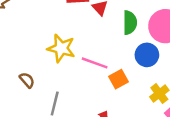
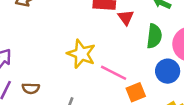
brown semicircle: (27, 80) -> (31, 88), moved, turned 126

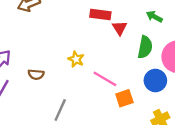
yellow star: (81, 54) -> (76, 59), size x0.6
brown semicircle: (31, 88) -> (36, 74), moved

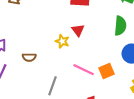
red triangle: (120, 28) -> (78, 30), moved
pink line: (105, 79) -> (84, 70), moved

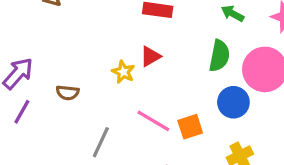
red triangle: (78, 30) -> (150, 56), turned 32

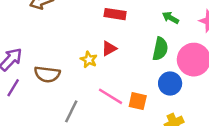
brown semicircle: (68, 93) -> (47, 74), size x1.5
orange square: (190, 127) -> (138, 101), turned 30

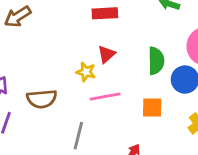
green semicircle: (160, 49) -> (156, 61), moved
pink line: (110, 96) -> (105, 97), moved, turned -30

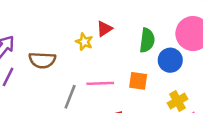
pink line: (105, 97) -> (100, 83), moved

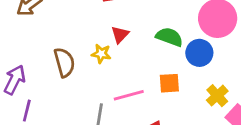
green semicircle: (147, 40) -> (169, 37), turned -65
brown semicircle: (42, 60) -> (64, 62), moved, turned -95

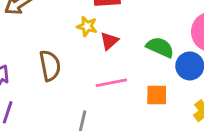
yellow star: (101, 54) -> (87, 26), moved
pink line: (129, 95) -> (111, 83), moved

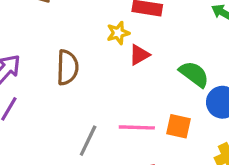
yellow star: (87, 26) -> (118, 33), turned 30
pink line: (111, 83) -> (137, 127), moved

